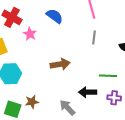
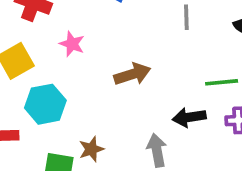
pink star: (30, 34) -> (72, 44), moved
gray arrow: (67, 108) -> (157, 150), turned 42

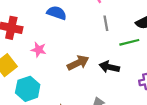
green line: (222, 82) -> (129, 42), moved
black arrow: (189, 117) -> (109, 67), moved, turned 30

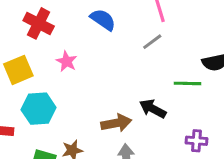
gray line: (106, 23) -> (152, 42), moved, turned 48
brown arrow: (78, 63) -> (116, 123), moved

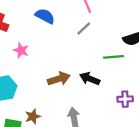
brown arrow: (116, 123) -> (59, 79), moved

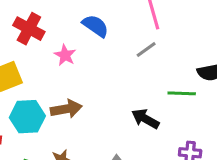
pink star: (21, 50) -> (65, 55), moved
brown arrow: (59, 79) -> (66, 109), moved

